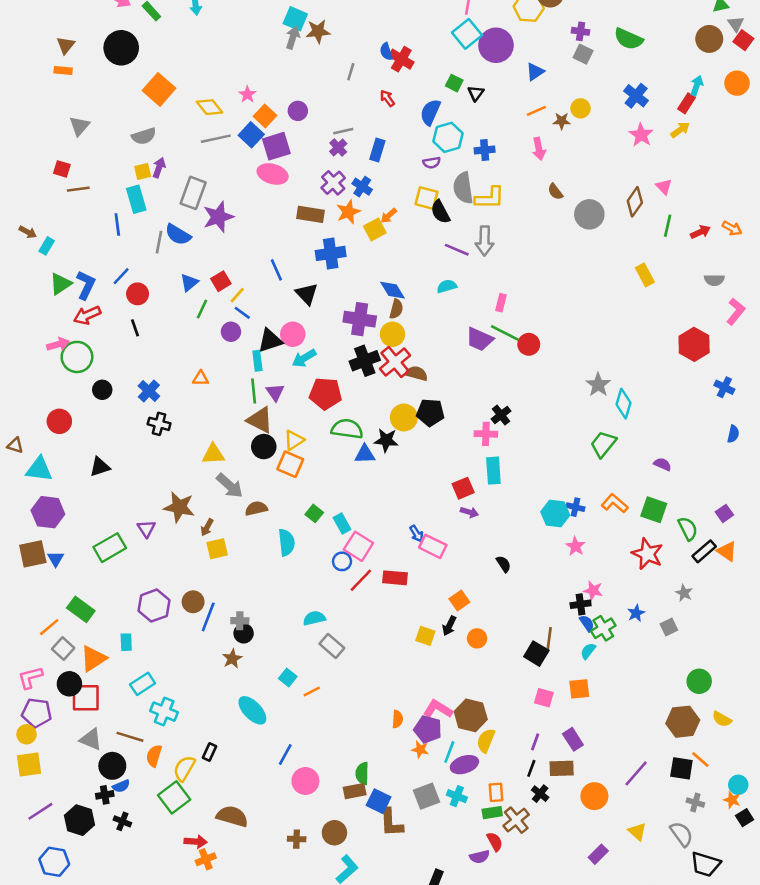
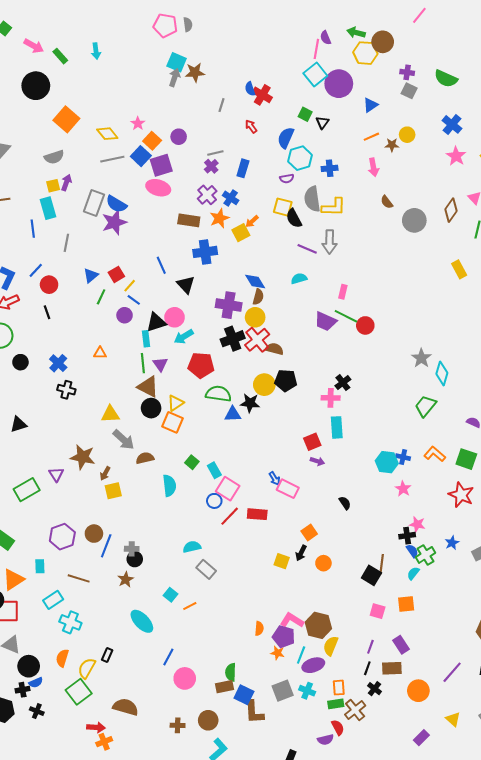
blue semicircle: (178, 235) -> (116, 204), moved
brown line: (130, 737) -> (79, 578), moved

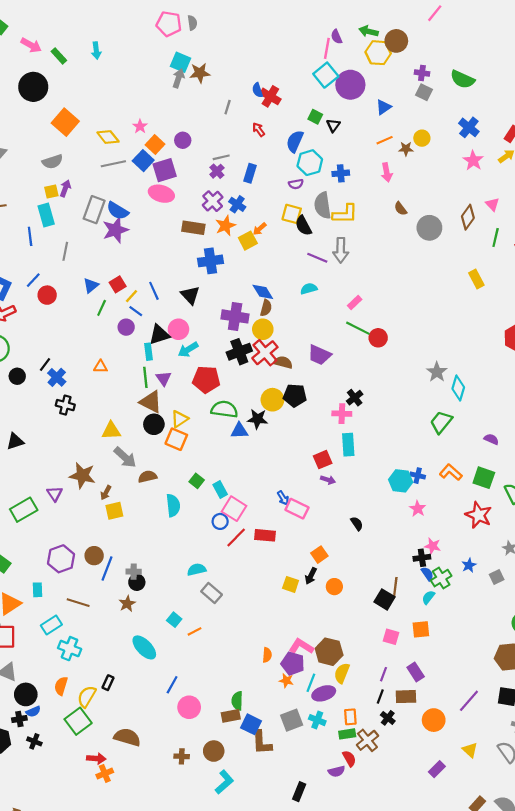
blue line: (161, 265) -> (154, 291), moved
pink rectangle: (343, 292) -> (355, 303), turned 32
black line: (47, 312) -> (45, 364), moved, turned 56
purple trapezoid: (326, 321) -> (319, 355), moved

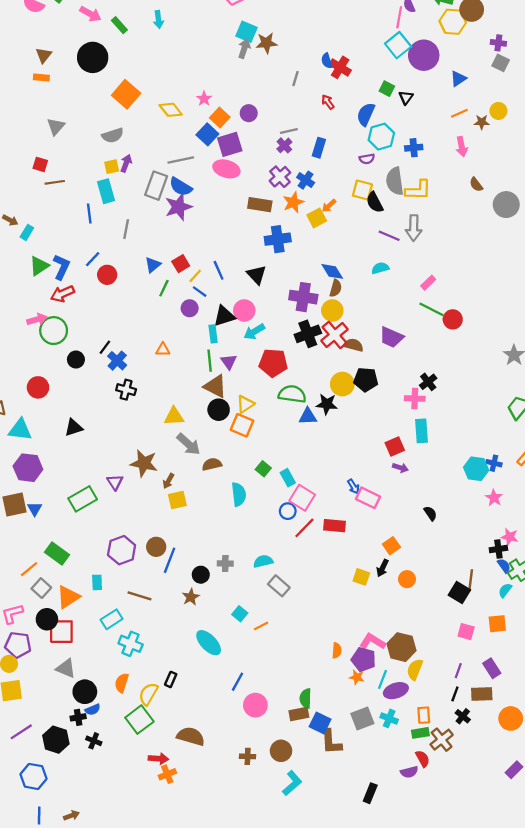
gray line: (113, 164) -> (181, 160), moved
gray cross: (134, 572) -> (225, 564), moved

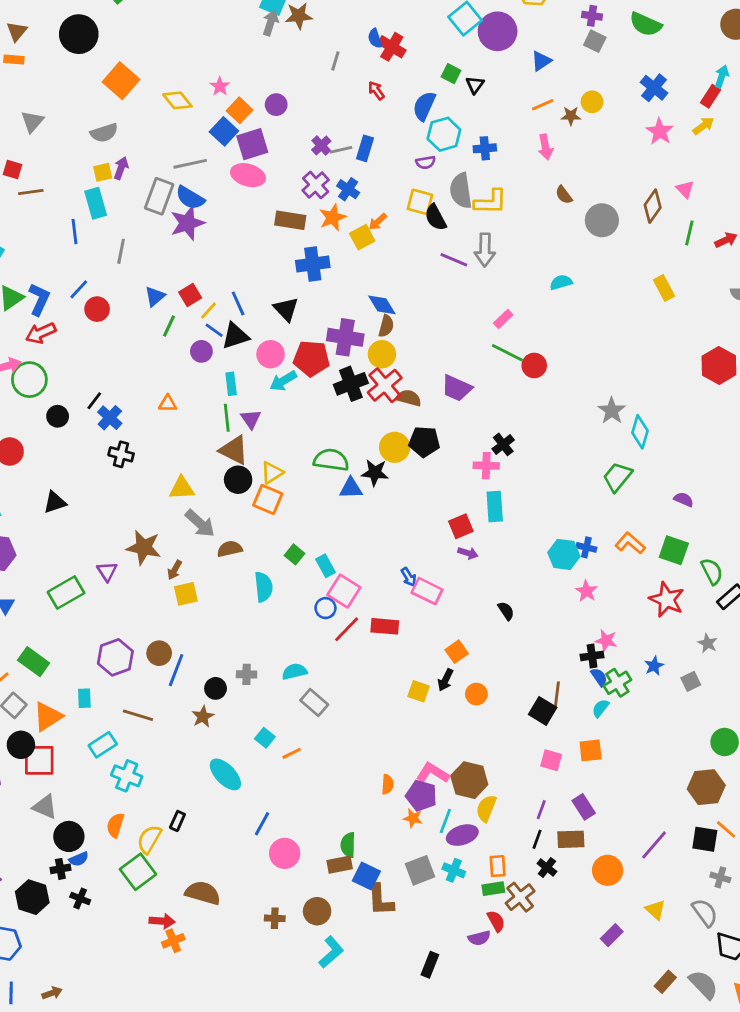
gray line: (289, 131) -> (341, 150), moved
cyan semicircle: (380, 268) -> (561, 282), moved
black triangle: (224, 316) -> (235, 336), moved
red pentagon: (273, 363) -> (311, 358), moved

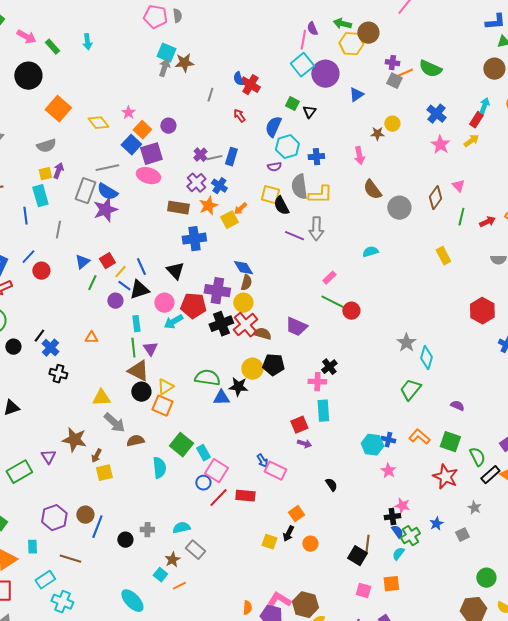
orange line: (543, 105) -> (405, 73), moved
brown semicircle: (564, 195) -> (372, 190), size x1.5
green square: (294, 554) -> (181, 445), size x1.6
brown star: (203, 717) -> (172, 560), moved

